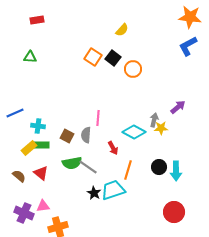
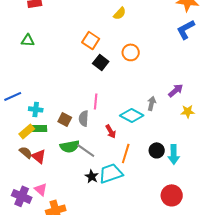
black square: (113, 58) -> (101, 62), moved
yellow star: (161, 128) -> (188, 111), moved
brown semicircle: (19, 176) -> (26, 152), moved
pink triangle: (43, 206) -> (41, 189), turned 48

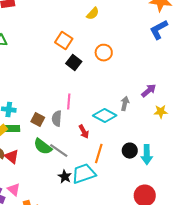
green semicircle: (70, 146) -> (43, 147), turned 48

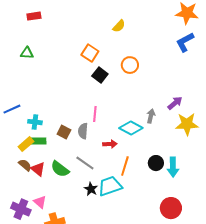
yellow star: (161, 112) -> (187, 124), size x1.6
red arrow: (84, 132) -> (110, 144), turned -64
green semicircle: (43, 147) -> (60, 169), moved

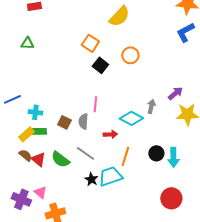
yellow semicircle: (119, 26) -> (119, 16), size x1.6

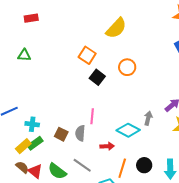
green rectangle: (38, 131) -> (35, 143), turned -35
black circle: (156, 153) -> (144, 165), moved

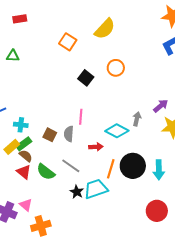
orange square: (87, 55) -> (68, 42), moved
black circle: (144, 165) -> (133, 166), size x1.6
brown semicircle: (22, 167) -> (26, 156), moved

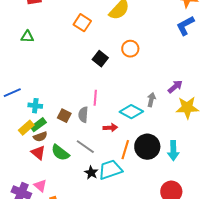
brown semicircle: (26, 156) -> (40, 137), turned 120

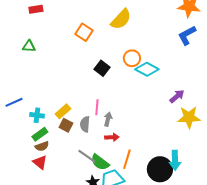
gray arrow: (151, 100) -> (108, 119), moved
cyan diamond: (131, 112) -> (147, 69), moved
yellow rectangle: (26, 128) -> (63, 111), moved
black circle: (147, 147) -> (160, 169), moved
green semicircle: (60, 153) -> (100, 162), moved

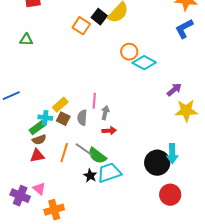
black square: (102, 68) -> (99, 17), moved
cyan cross: (37, 115) -> (45, 118), moved
orange line: (127, 159) -> (64, 153), moved
red triangle: (40, 162) -> (37, 156), turned -49

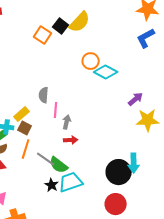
gray semicircle: (82, 118) -> (44, 95), moved
orange line: (64, 153) -> (26, 149), moved
red circle: (170, 195) -> (116, 204), moved

